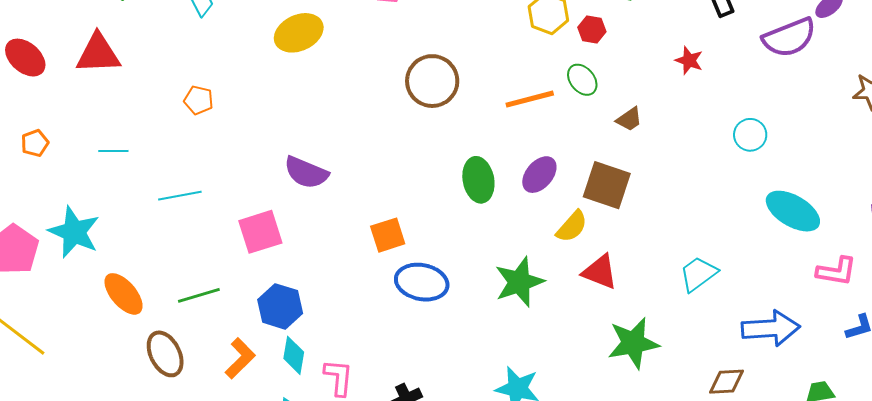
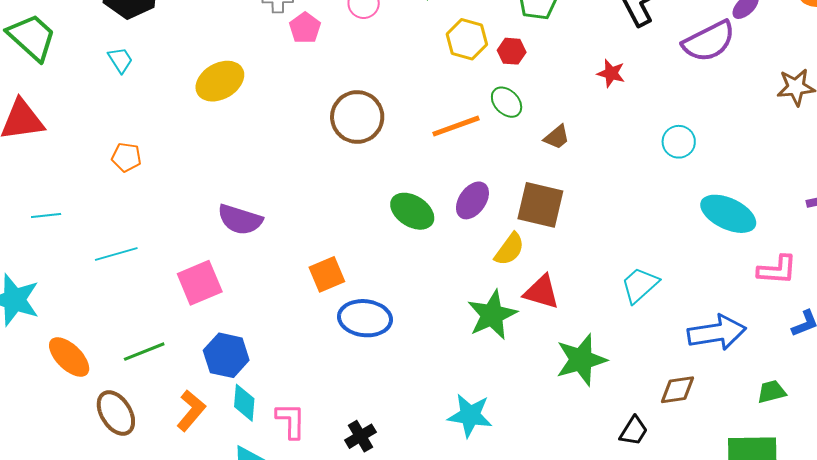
green ellipse: (478, 180) -> (412, 211), turned -42
green star: (519, 282) -> (492, 315), moved

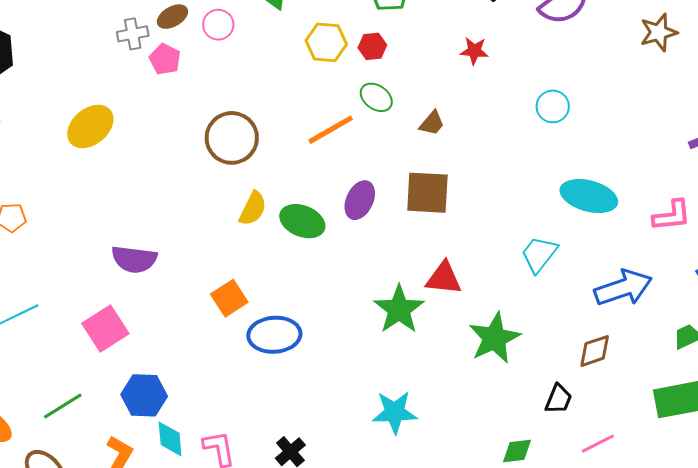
cyan ellipse: (728, 214) -> (589, 196), moved
yellow semicircle: (509, 249) -> (253, 209), moved

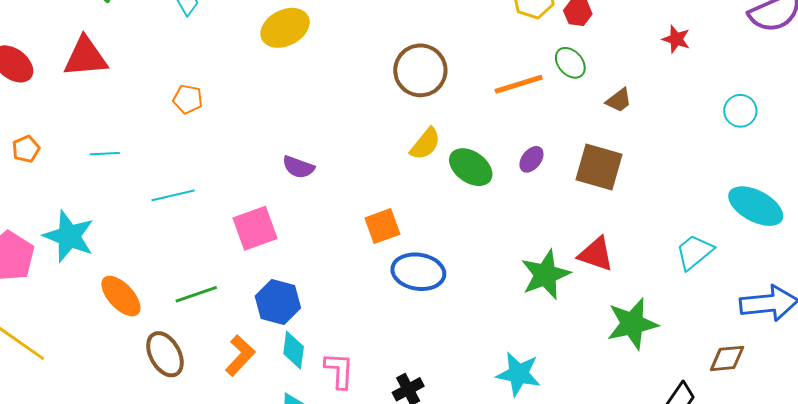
purple ellipse: (360, 200) -> (531, 159), size x0.7
purple semicircle: (134, 259) -> (298, 167), size x0.7

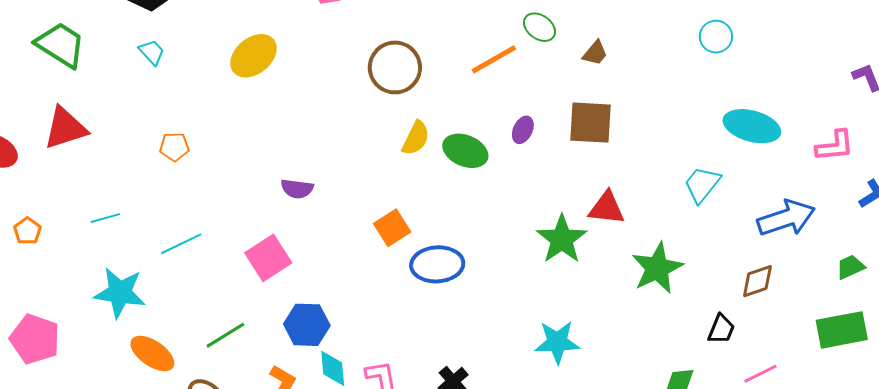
cyan star: (69, 236) -> (120, 293), moved

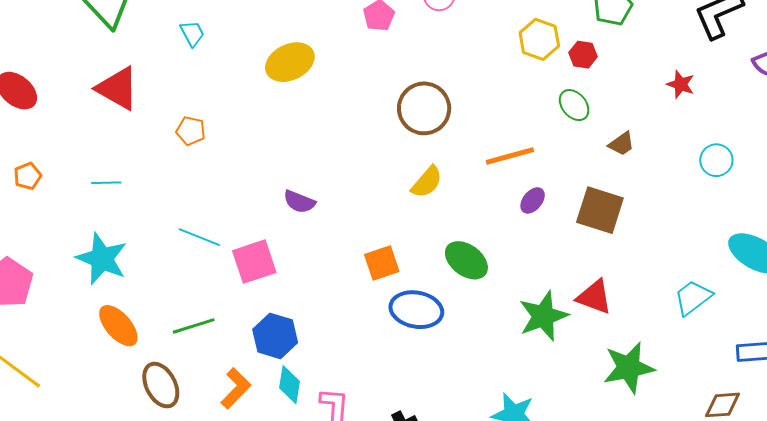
cyan circle: (716, 37) -> (716, 160), moved
orange line: (494, 59) -> (510, 156), moved
red triangle: (65, 128) -> (118, 88), moved, turned 33
green ellipse: (465, 151) -> (466, 260), moved
cyan line: (181, 244) -> (199, 237), moved, turned 33

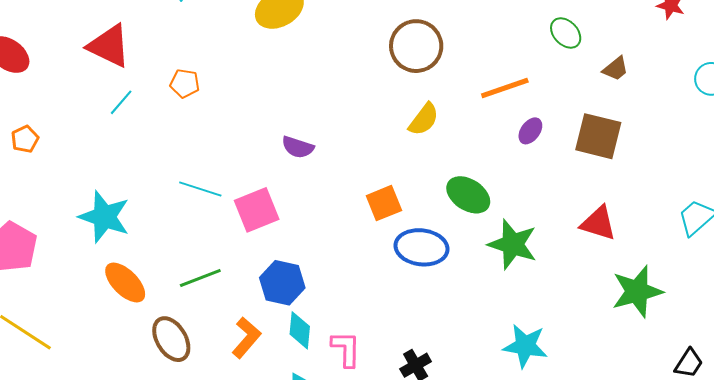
cyan line: (106, 183) -> (121, 102), moved, turned -44
green star: (543, 316) -> (513, 244), moved, turned -30

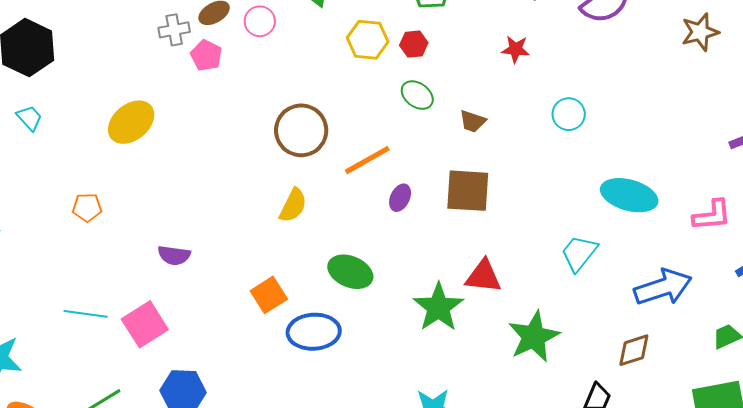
brown circle: (416, 46) -> (301, 130), moved
brown trapezoid: (616, 69) -> (473, 121), turned 68
orange pentagon: (185, 83) -> (87, 208), moved
green star: (513, 244) -> (438, 307), moved, turned 30

